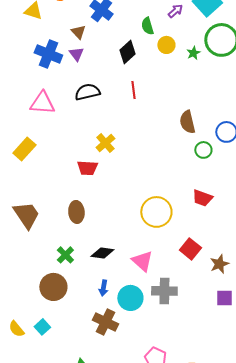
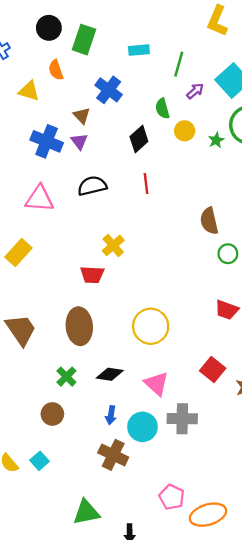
brown ellipse: (76, 212) -> (79, 326), size x1.4
yellow circle: (156, 212) -> (151, 326), moved
brown circle: (53, 287) -> (52, 414), size x0.7

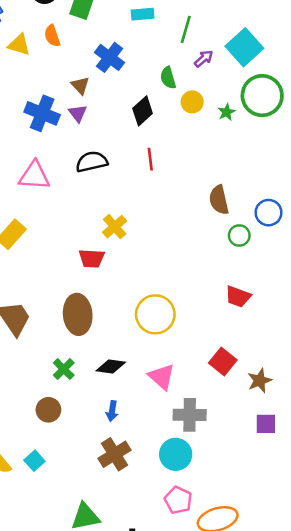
yellow triangle: (29, 91) -> (19, 45), moved
cyan circle: (142, 427) -> (176, 454), moved
brown cross: (113, 455) -> (115, 454), turned 32

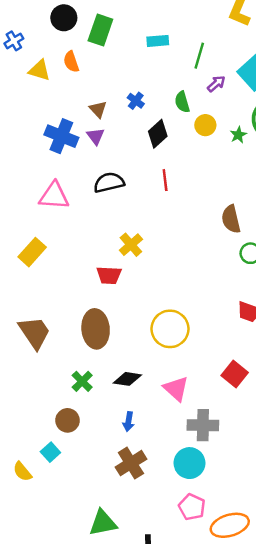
blue cross: (109, 57) -> (136, 101), moved, size x0.6
cyan square: (34, 461) -> (50, 452), moved

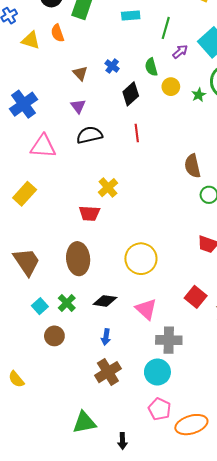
blue cross: (61, 136) -> (24, 104), moved, turned 32
purple triangle: (96, 136) -> (78, 106), moved
cyan square: (50, 452) -> (40, 306), moved

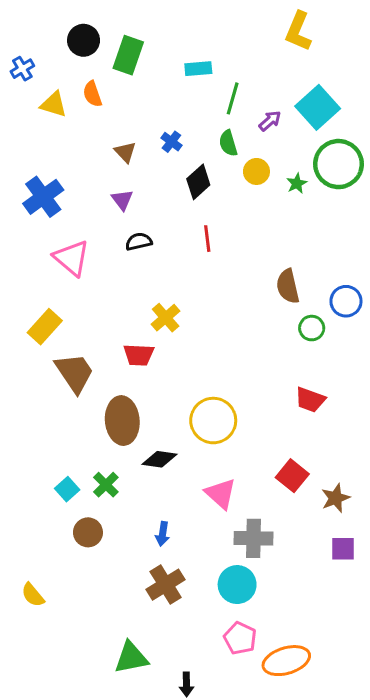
green line: (166, 28) -> (233, 98), moved
black semicircle: (89, 135) -> (139, 242), size x0.7
pink triangle: (43, 146) -> (72, 258), turned 36
brown trapezoid: (27, 262) -> (75, 373), moved
black diamond: (105, 301) -> (160, 459), moved

